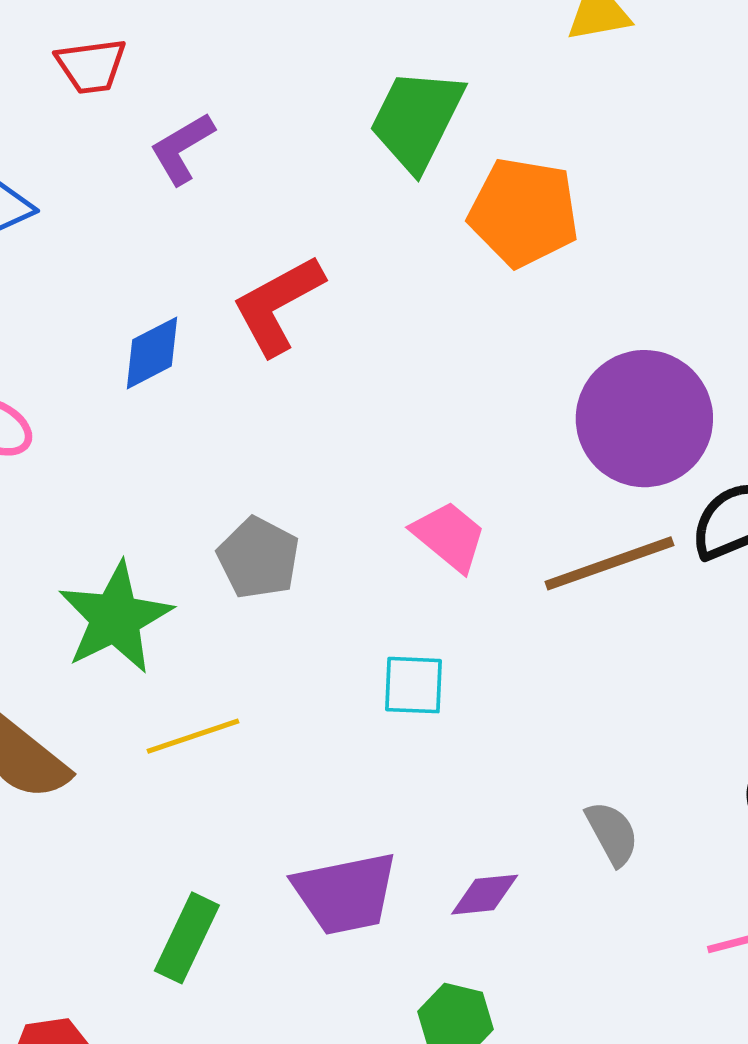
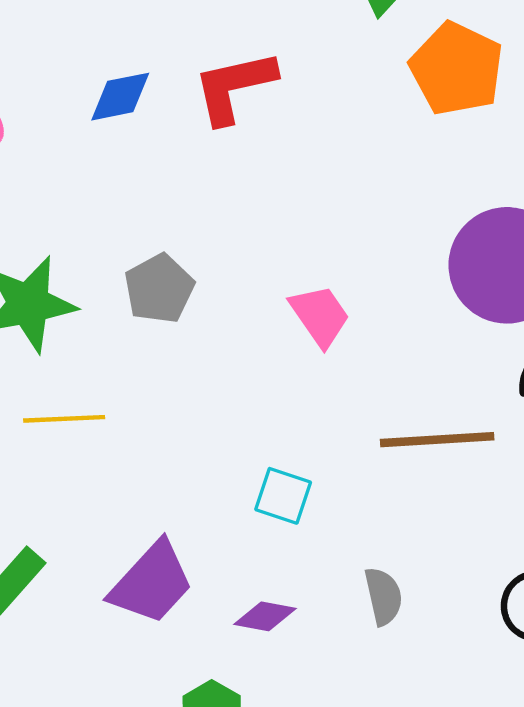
brown line: (609, 563) -> (437, 440), moved
cyan square: (414, 685) -> (283, 496), moved
purple trapezoid: (345, 893) -> (152, 583), turned -52

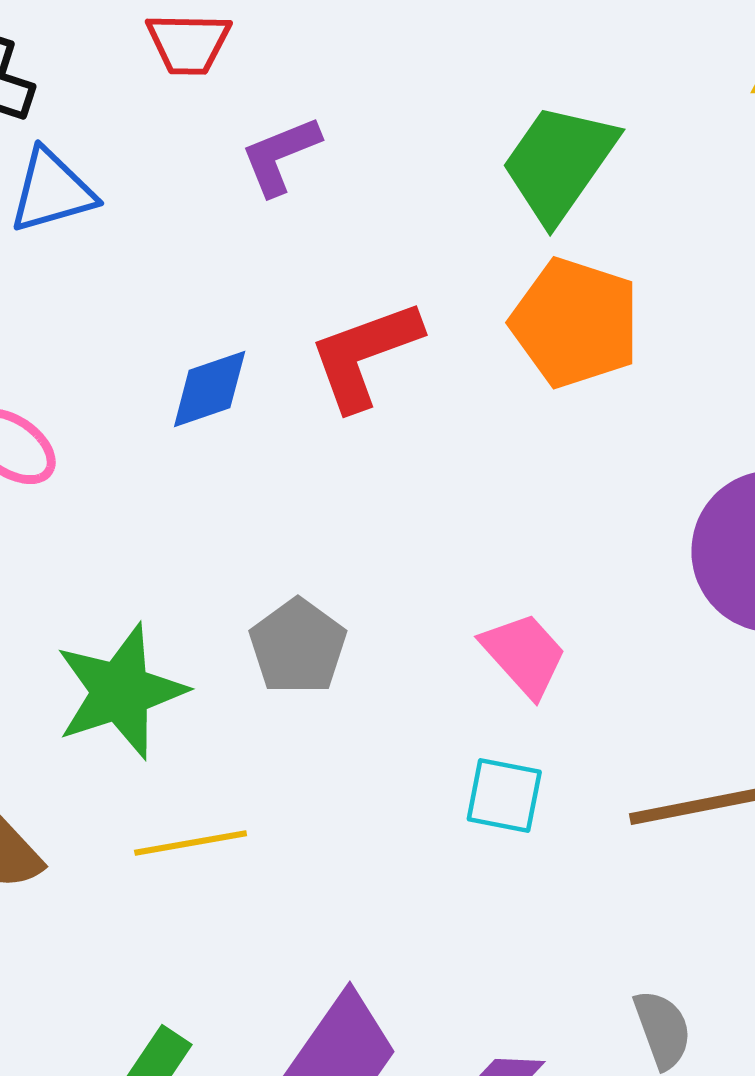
orange pentagon: (457, 69) -> (575, 323), moved
cyan square: (283, 496) -> (504, 796), moved

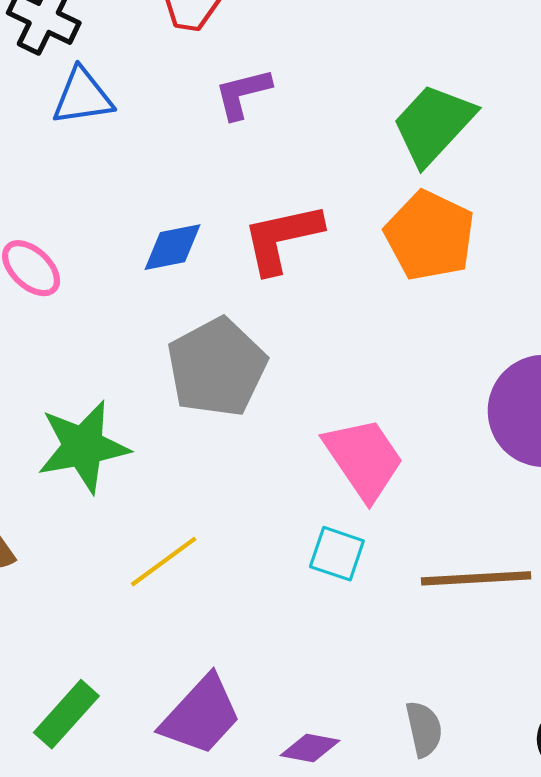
gray pentagon: (298, 646) -> (217, 367), moved, size x1.5
pink trapezoid: (524, 654) -> (364, 459), size x1.4
yellow line: (191, 843) -> (164, 562), moved, turned -34

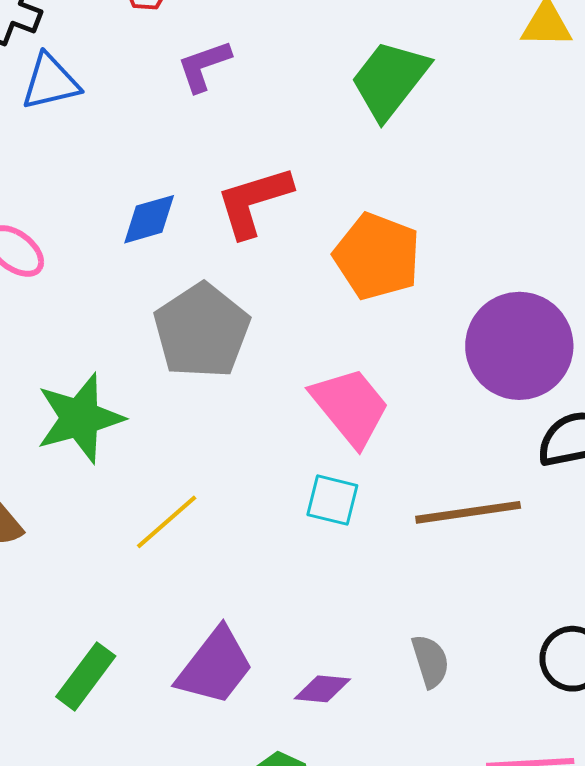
orange pentagon: (430, 236) -> (377, 256), moved

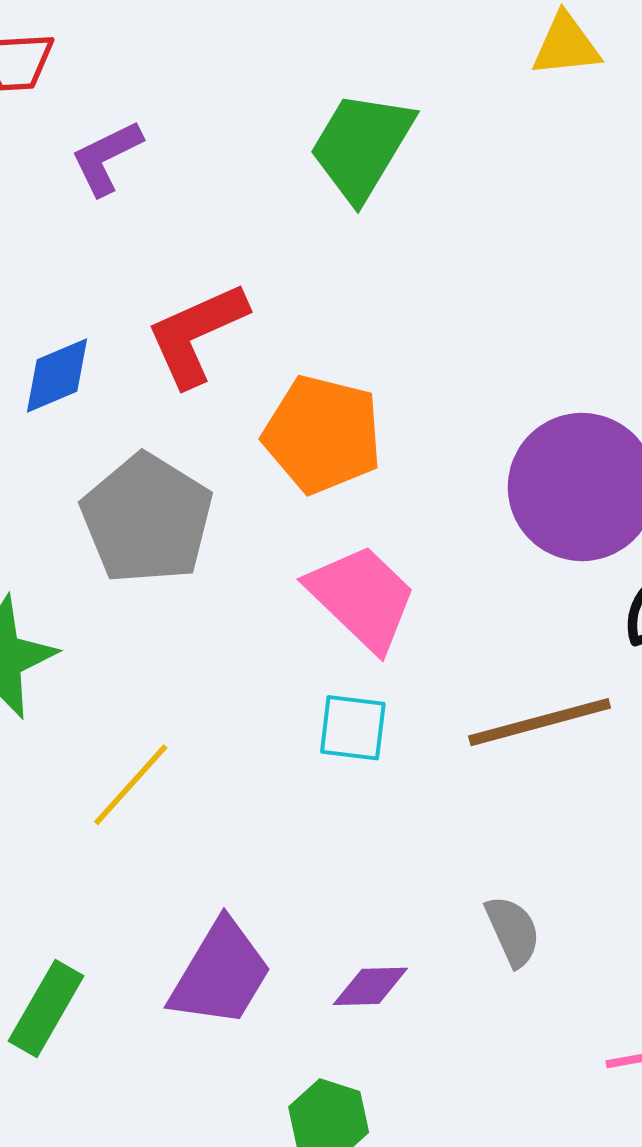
orange pentagon: (377, 256) -> (323, 434), moved

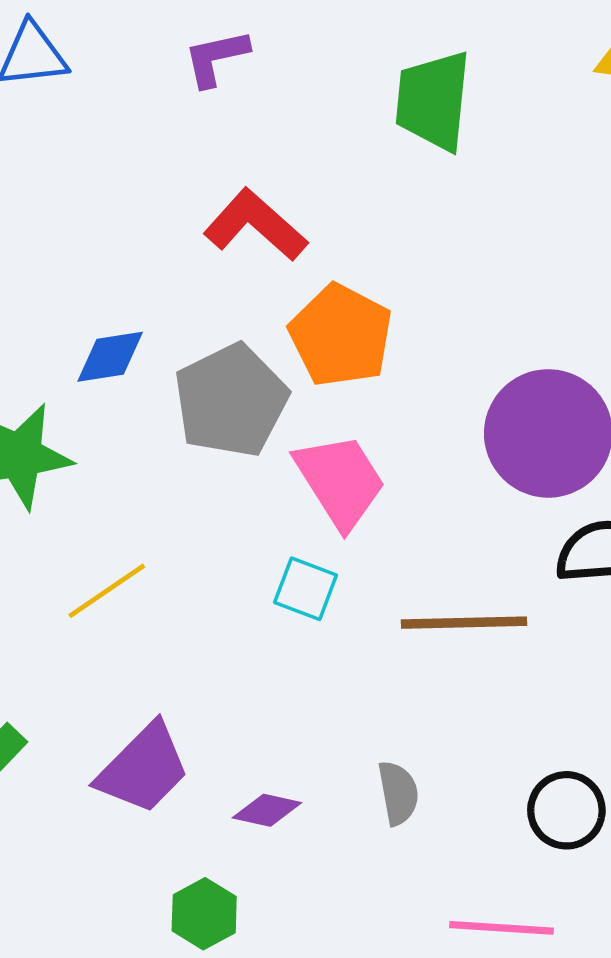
green trapezoid: (362, 146) -> (433, 101), turned -39
red L-shape: (197, 334) -> (255, 225), turned 52
blue diamond: (57, 375) -> (110, 357), moved
gray pentagon: (147, 519) -> (231, 401), moved

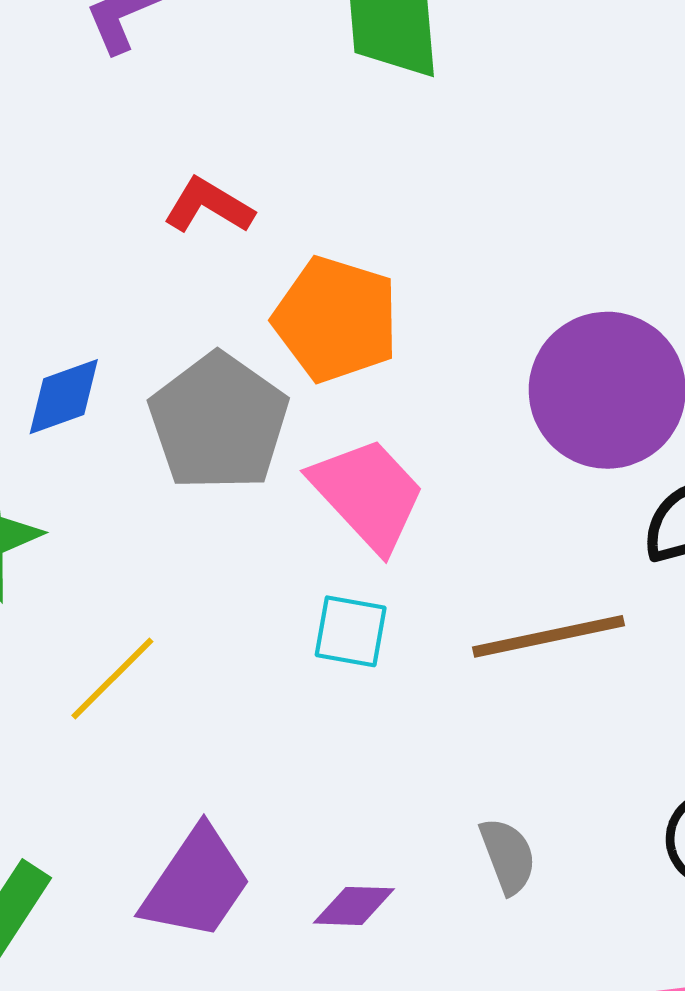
red L-shape: (255, 225) -> (209, 206), size x0.7

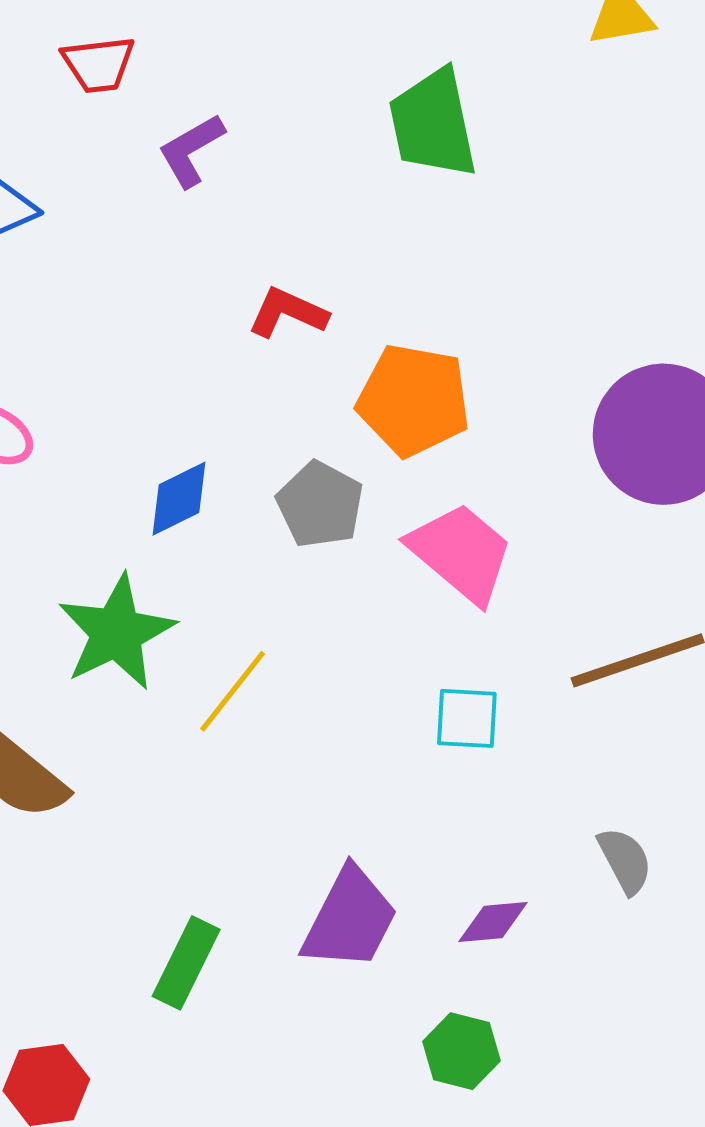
gray pentagon: (219, 422) -> (320, 505), size x0.7
cyan square: (351, 631) -> (467, 718), moved
yellow line: (112, 678) -> (233, 691), moved

